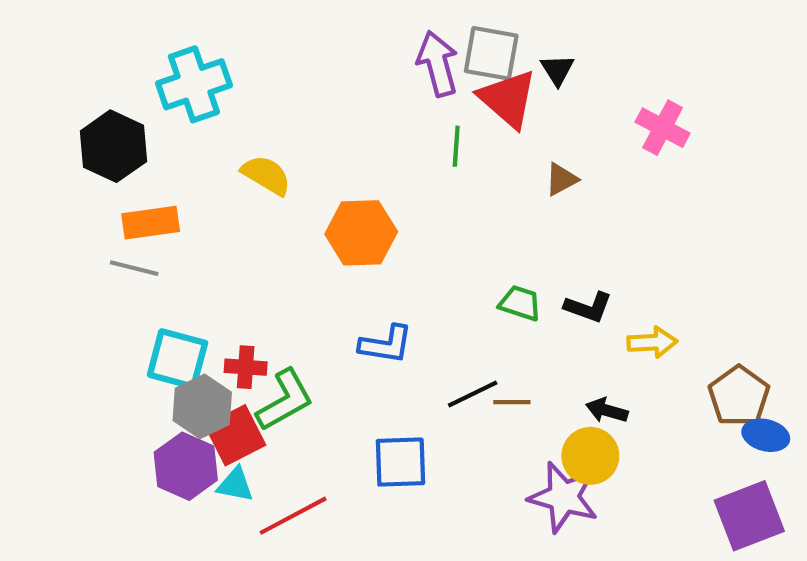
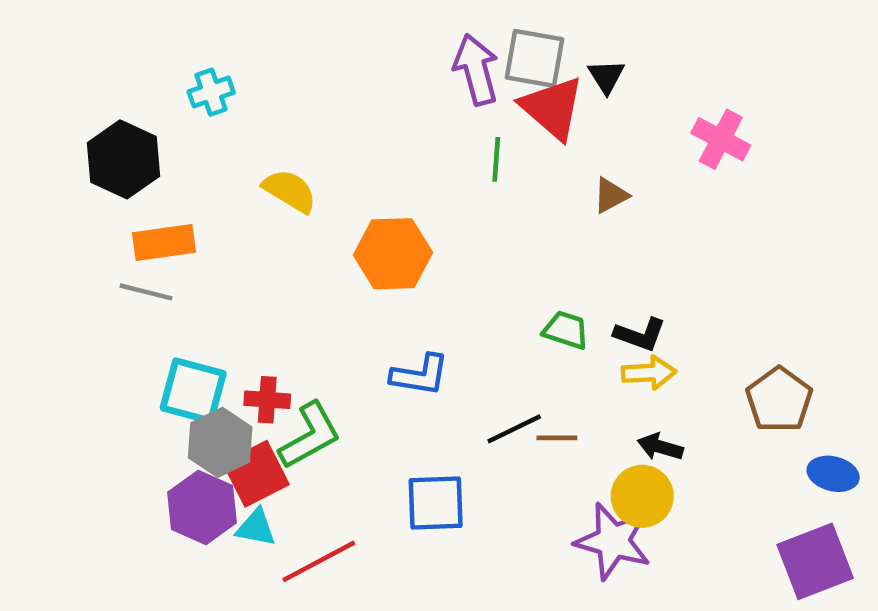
cyan cross: (194, 84) -> (211, 92), size x0.6
yellow arrow: (652, 342) -> (649, 373), moved
brown pentagon: (739, 396) -> (779, 400), moved

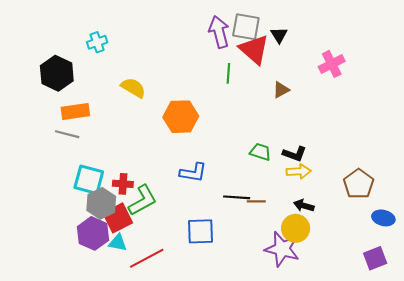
pink cross: (721, 139) -> (332, 64), turned 35
black line: (514, 429) -> (237, 197), turned 30
purple square: (815, 561) -> (375, 258), size x0.7

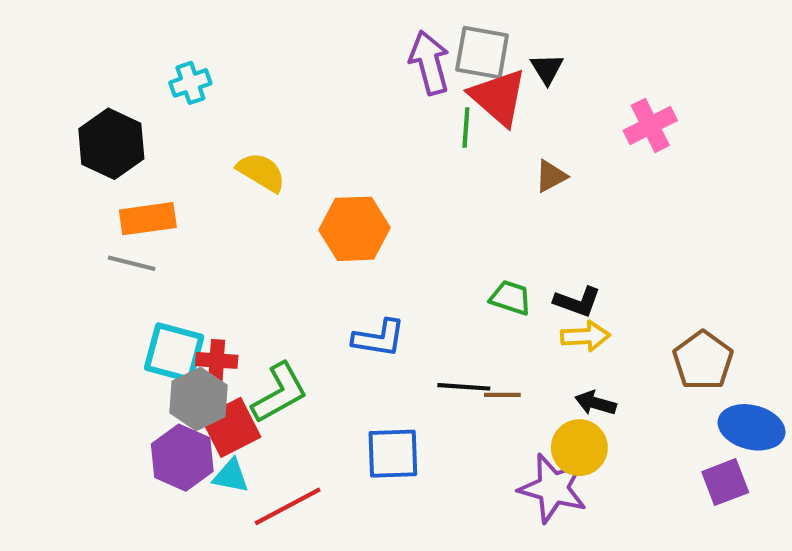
green line: (228, 73) -> (466, 128), moved
red cross: (123, 184) -> (217, 360), moved
blue ellipse: (383, 218) -> (752, 427), size x1.4
purple square: (375, 258) -> (725, 482), moved

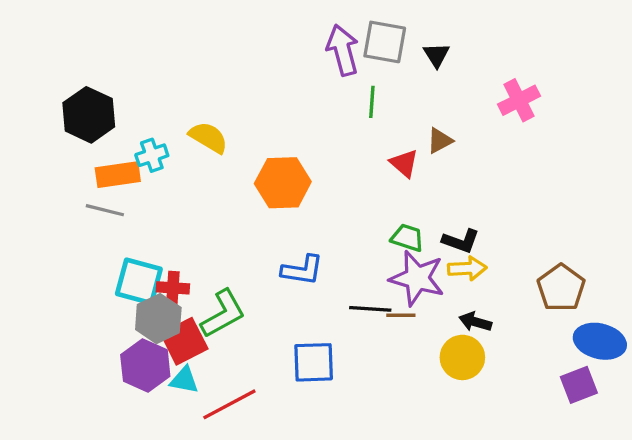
cyan cross: (190, 83) -> (152, 155), moved
red triangle: (498, 97) -> (404, 163), moved, size x0.6
purple star: (553, 488) -> (417, 278), moved

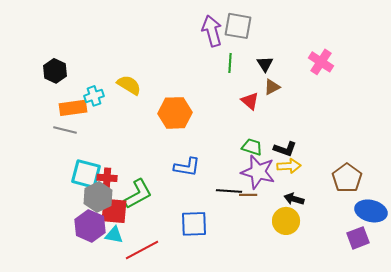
black triangle: (437, 55) -> (265, 64), moved
pink cross: (519, 100) -> (321, 62), turned -30
black hexagon: (89, 115) -> (55, 71), size x0.7
red square: (184, 341) -> (114, 211), turned 32

